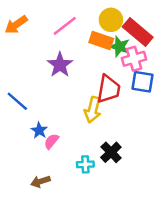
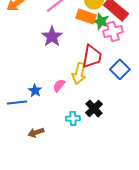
blue square: (143, 82) -> (120, 69), moved, turned 36
blue line: (17, 101) -> (17, 102), moved, turned -48
pink semicircle: (51, 141) -> (59, 85), moved

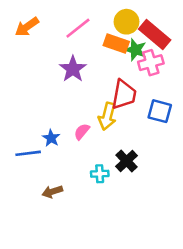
blue square: (120, 69) -> (160, 111), turned -30

